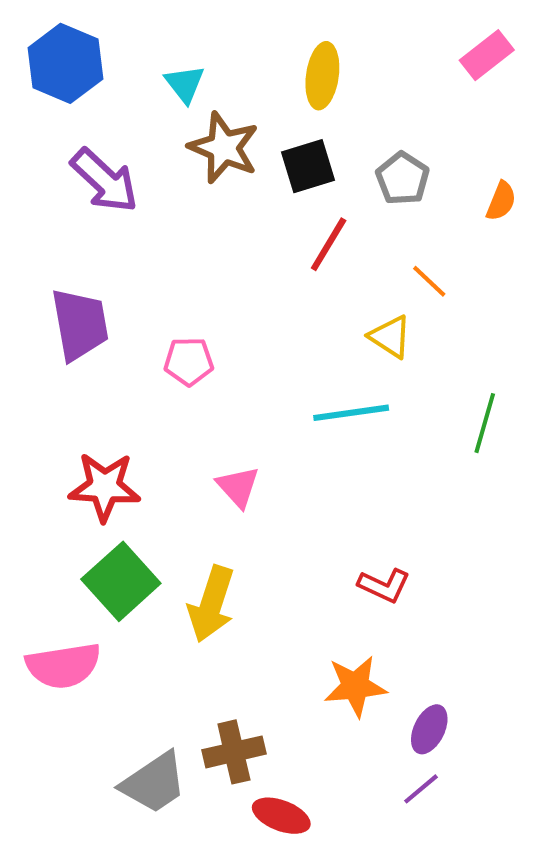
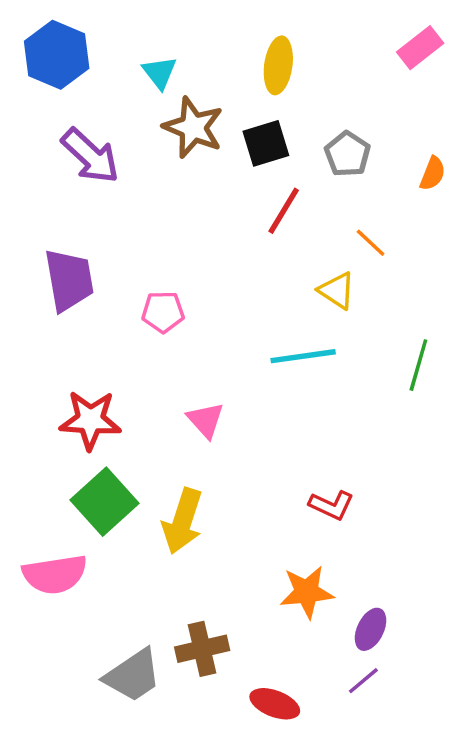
red ellipse: (281, 816) -> (275, 704), moved

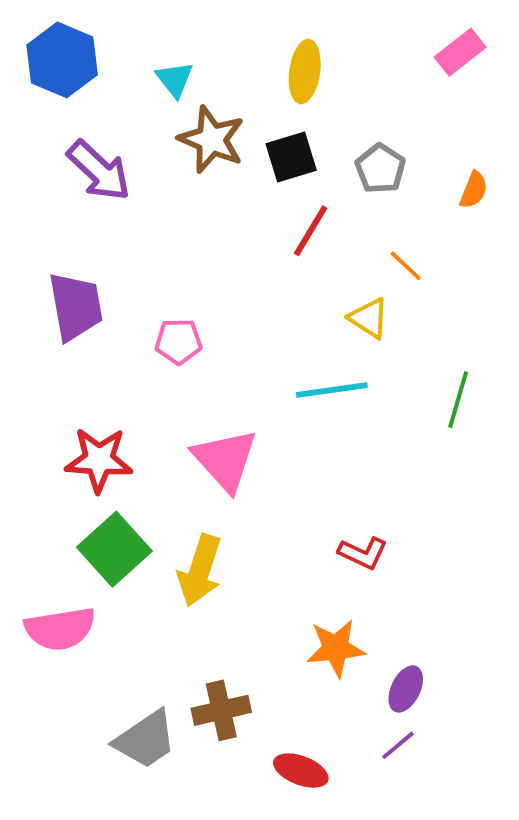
pink triangle: (206, 420) -> (225, 460), size x1.6

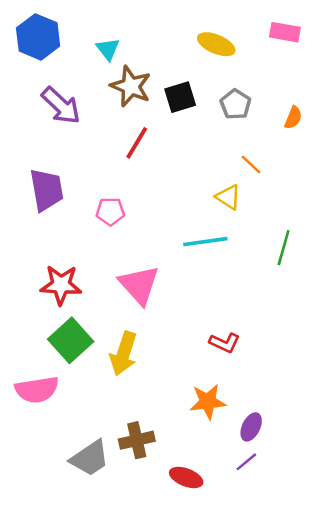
pink rectangle: (460, 52) -> (285, 32), turned 48
yellow ellipse: (305, 72) -> (216, 44), moved, turned -75
red line: (311, 231) -> (137, 143), moved

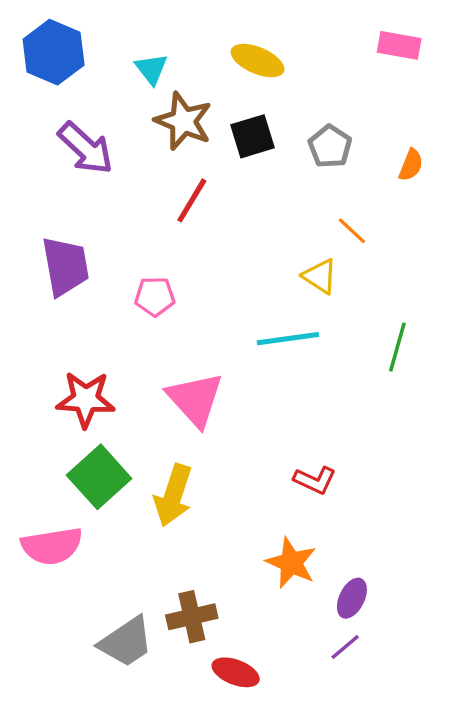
yellow ellipse: (216, 44) -> (258, 61), moved
orange star: (208, 402) -> (291, 563), turned 30
red ellipse: (186, 477) -> (236, 672), moved

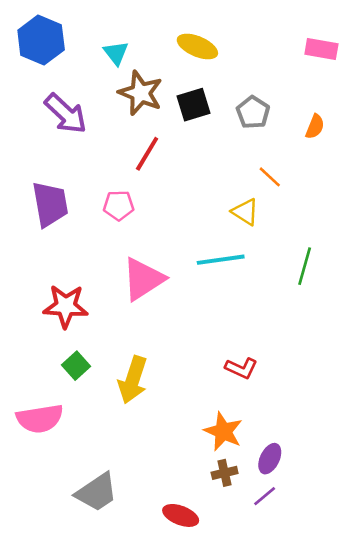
pink rectangle: (399, 45) -> (321, 49), moved
pink pentagon: (155, 296) -> (119, 205), moved
pink triangle: (195, 399) -> (143, 279), moved, turned 39
green square: (99, 477) -> (76, 366), size x0.6
brown cross: (192, 617) -> (225, 473), moved, size x0.7

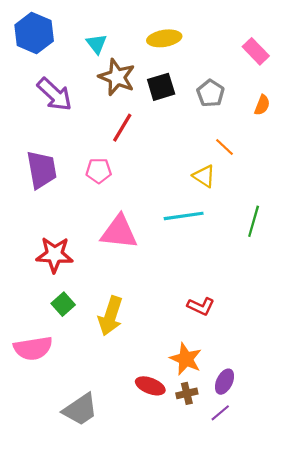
yellow ellipse: (197, 47) -> (164, 38), turned -32
pink rectangle: (321, 49) -> (256, 51), moved, turned 36
pink triangle: (143, 279) -> (119, 232), turned 39
red ellipse: (181, 515) -> (150, 386), moved

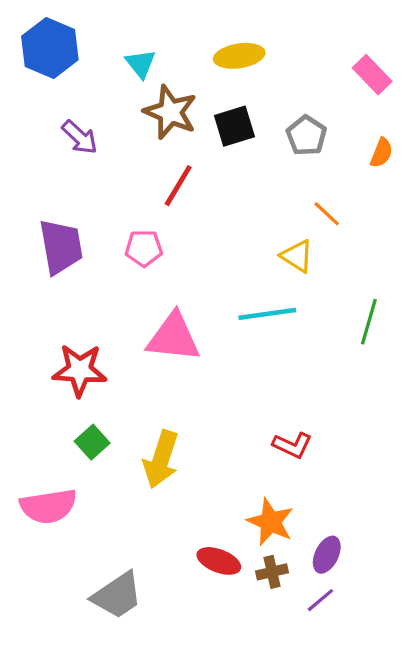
purple arrow: (55, 94) -> (80, 137), size x0.7

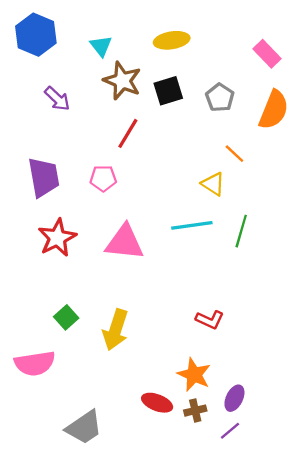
orange semicircle: (381, 153) -> (274, 110), size x1.8
green line: (369, 322) -> (241, 231), moved
red star: (80, 370) -> (57, 238), moved, turned -30

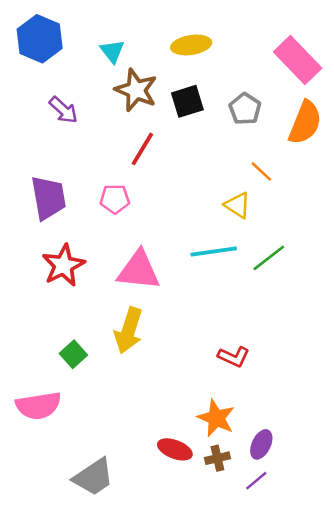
pink rectangle: (267, 54) -> (298, 60), size x1.5
green line: (241, 231) -> (269, 258), turned 36
yellow arrow: (116, 330) -> (129, 330), moved

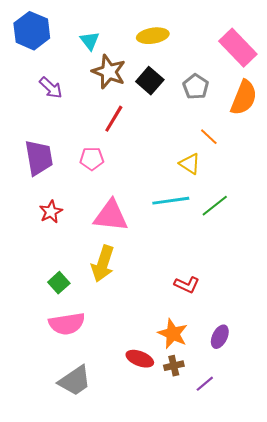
black square: (187, 101) -> (150, 81), turned -32
red star: (63, 265) -> (51, 212), size x0.7
pink semicircle: (38, 406) -> (67, 324), moved
purple ellipse: (261, 444) -> (220, 337), moved

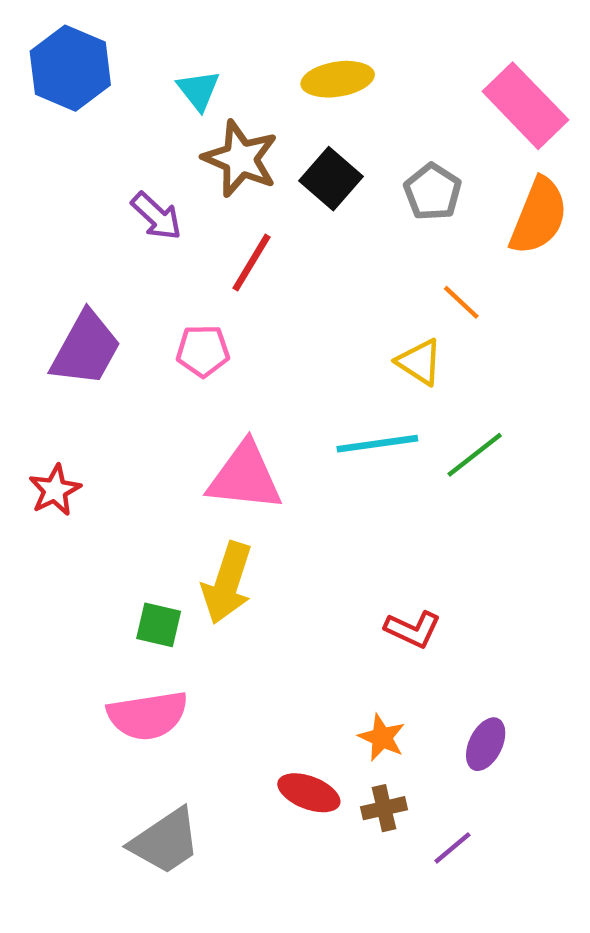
purple arrow: (51, 88) -> (156, 216), moved
purple trapezoid: (39, 158) -> (86, 349), turned 39
red star: (51, 212) -> (55, 490), moved
green square: (59, 283) -> (159, 625), moved, turned -35
orange star: (173, 334) -> (382, 738), size x0.7

